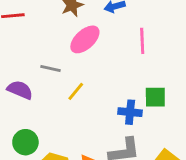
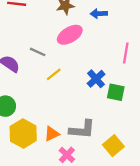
pink line: (142, 41) -> (126, 53), moved
blue cross: (130, 112) -> (96, 79), moved, turned 30

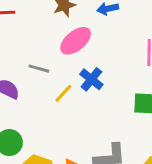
blue cross: (96, 79) -> (91, 79), moved

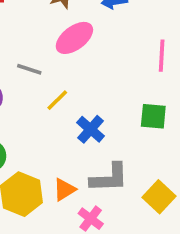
blue cross: (91, 79) -> (91, 129), moved

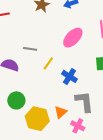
pink ellipse: (74, 38) -> (73, 38), moved
gray L-shape: (109, 178) -> (84, 102), turned -85

